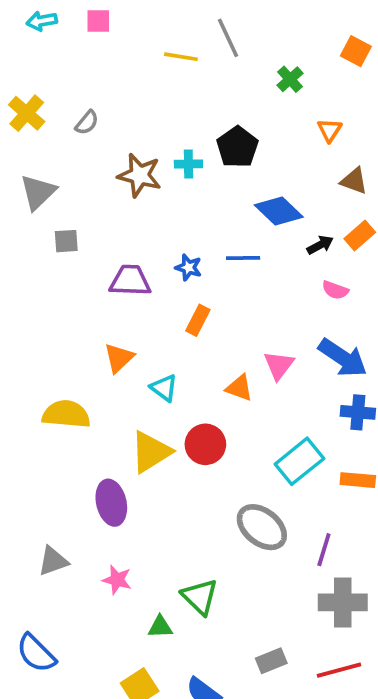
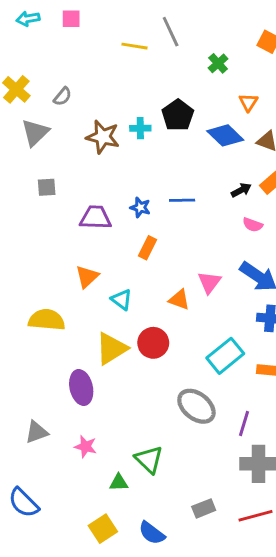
gray triangle: (38, 192) -> (35, 133), moved
blue diamond: (279, 211) -> (225, 135), moved

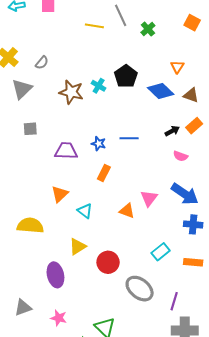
green cross: (218, 63) -> (148, 29), moved
cyan cross: (140, 128) -> (99, 86), turned 32
red circle: (153, 343) -> (108, 262), moved
yellow triangle: (111, 349) -> (78, 247), size x0.7
cyan rectangle: (225, 356) -> (161, 252), size x0.7

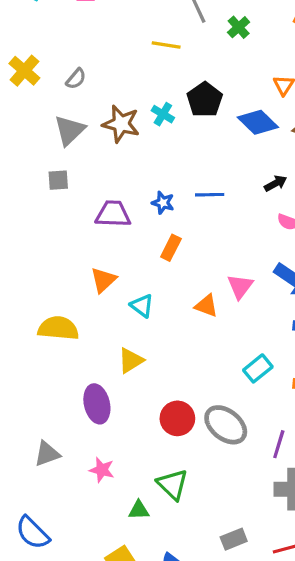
yellow line: (94, 26) -> (166, 45), moved
gray triangle: (22, 89) -> (70, 130), moved
red circle: (108, 262) -> (177, 418), moved

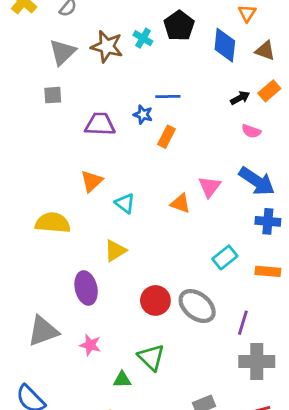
blue diamond: (258, 122) -> (225, 45), turned 52
blue line: (210, 195) -> (168, 96), moved
orange rectangle: (171, 248) -> (167, 137), moved
gray triangle: (47, 454) -> (43, 331), size x1.4

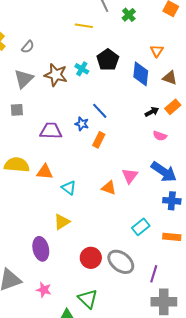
blue line: (168, 96) -> (100, 111), turned 48
orange triangle: (92, 181) -> (45, 172), turned 48
yellow semicircle: (53, 223) -> (17, 165), moved

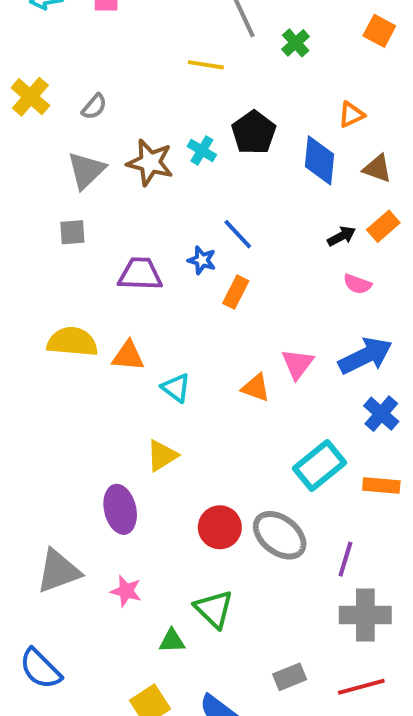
orange triangle: (157, 51) -> (351, 115), turned 32
blue arrow: (164, 172) -> (365, 356), turned -60
blue cross: (172, 201) -> (381, 414), turned 36
cyan rectangle: (141, 227) -> (319, 465), size x1.4

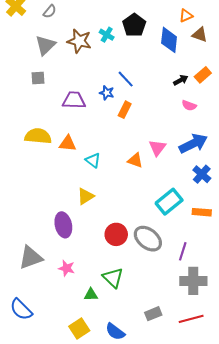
brown triangle: (377, 168) -> (200, 35), moved

